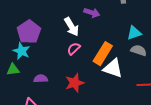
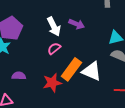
purple arrow: (92, 13) -> (77, 24), moved
orange rectangle: (103, 54) -> (71, 69), moved

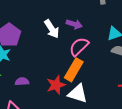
pink semicircle: (54, 49) -> (79, 47), moved, size x1.5
white triangle: (92, 71) -> (78, 94), moved

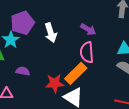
white arrow: (52, 29) -> (51, 33), moved
pink semicircle: (79, 47) -> (87, 52), turned -65

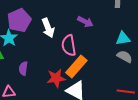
pink semicircle: (87, 52) -> (69, 45), moved
purple semicircle: (23, 71) -> (23, 68), turned -88

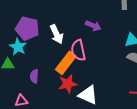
purple pentagon: (19, 20) -> (27, 28), turned -30
orange rectangle: (76, 67) -> (66, 63), moved

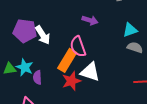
white arrow: (57, 34) -> (43, 35), moved
cyan star: (18, 47) -> (25, 67), moved
white triangle: (88, 95) -> (90, 72), moved

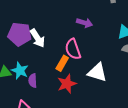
orange rectangle: (67, 60) -> (62, 63), size x0.7
white triangle: (90, 72) -> (97, 72), moved

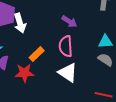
pink semicircle: (73, 49) -> (66, 46), moved
red star: (67, 84) -> (24, 73), moved

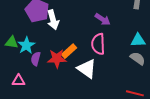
red star: (24, 73) -> (57, 59), moved
white triangle: (68, 73) -> (87, 69), moved

